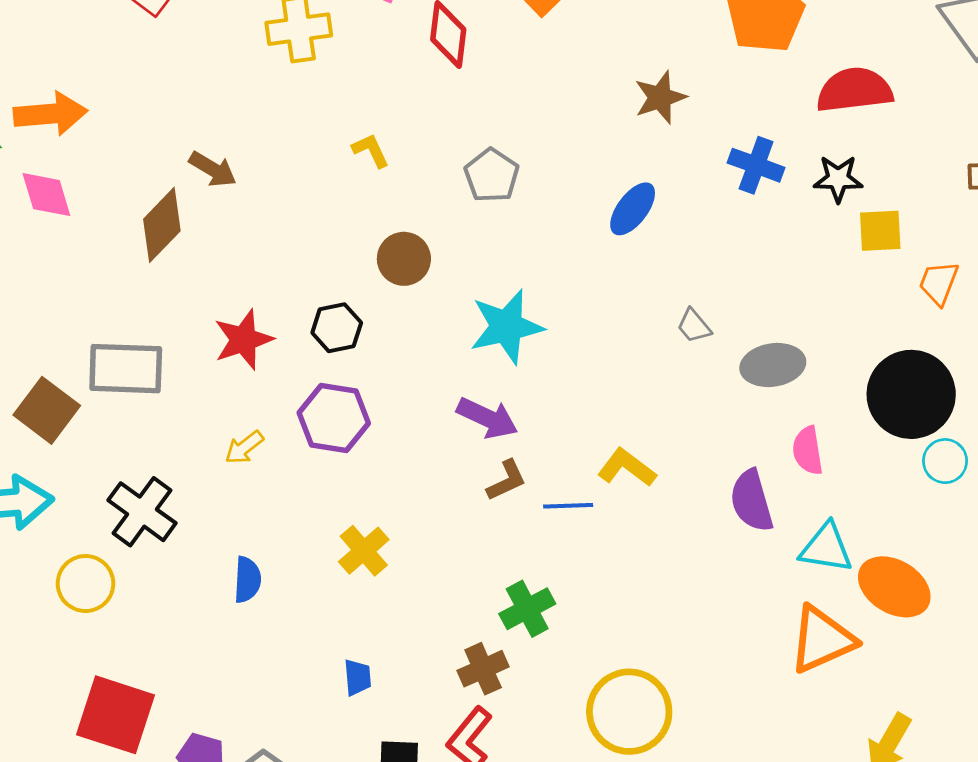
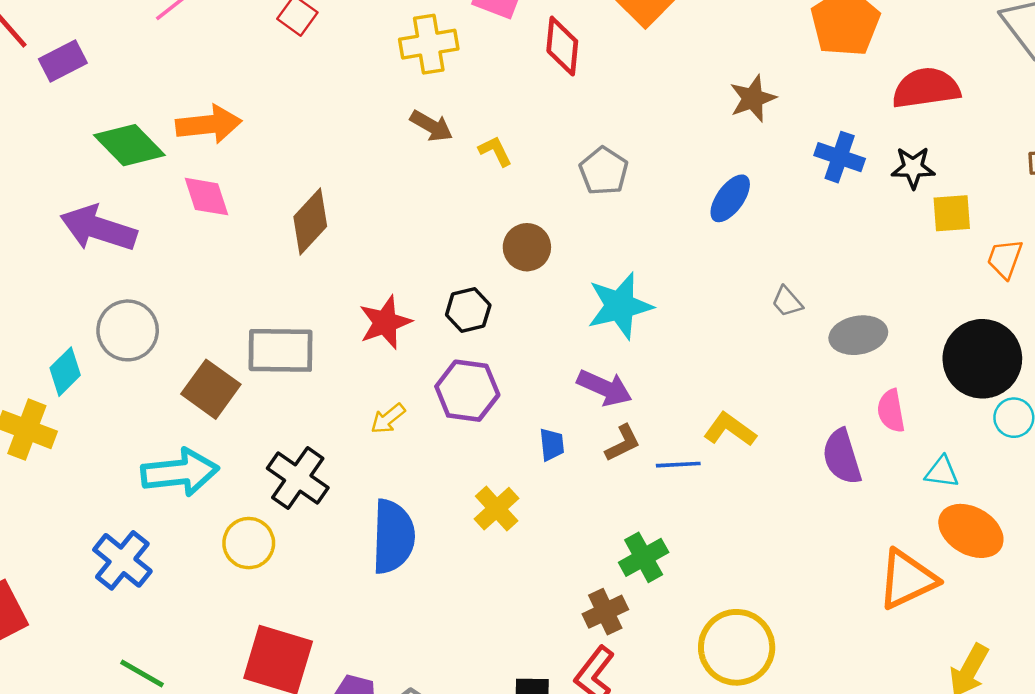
brown arrow: (213, 169) -> (431, 126), moved
cyan triangle: (826, 548) -> (942, 472), moved, size x0.7
blue semicircle: (247, 580) -> (393, 537), size x1.8
blue trapezoid: (358, 677) -> (552, 445), moved

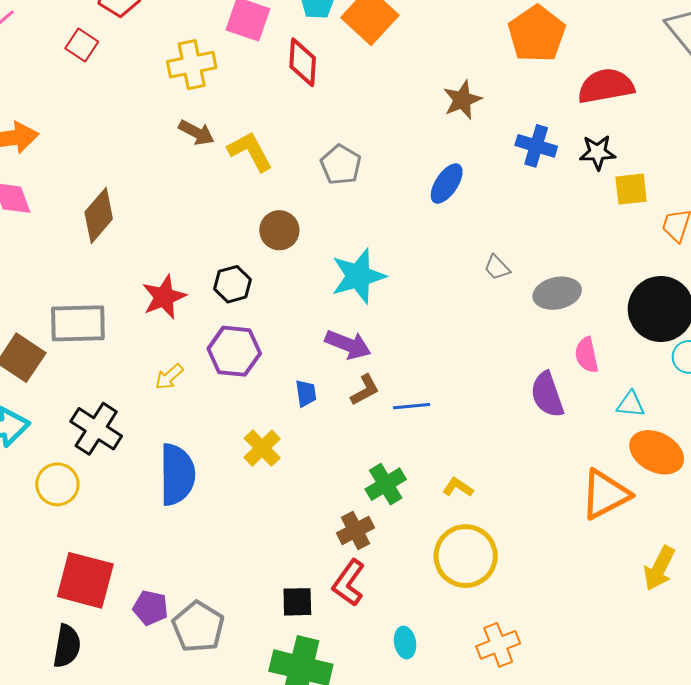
yellow L-shape: (495, 151) -> (250, 151), size x1.6
yellow L-shape: (730, 429) -> (458, 487), moved, size x0.7

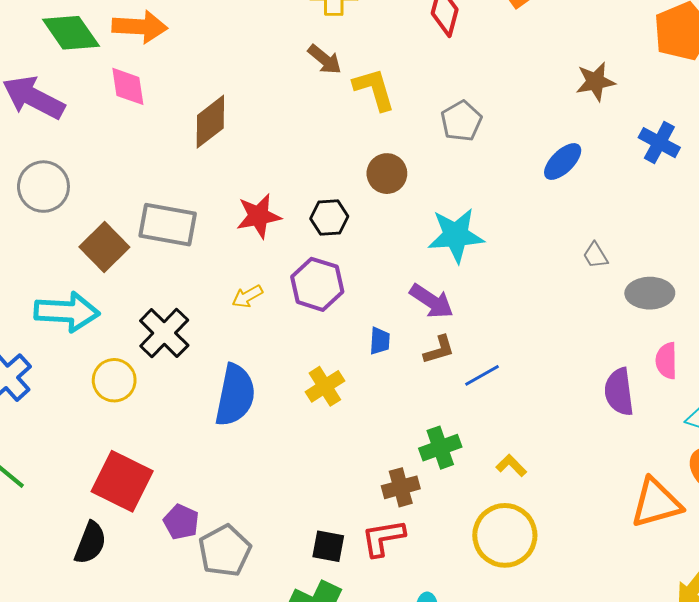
blue line: (412, 406) -> (482, 375), turned -36
red L-shape: (349, 583) -> (383, 538), turned 33

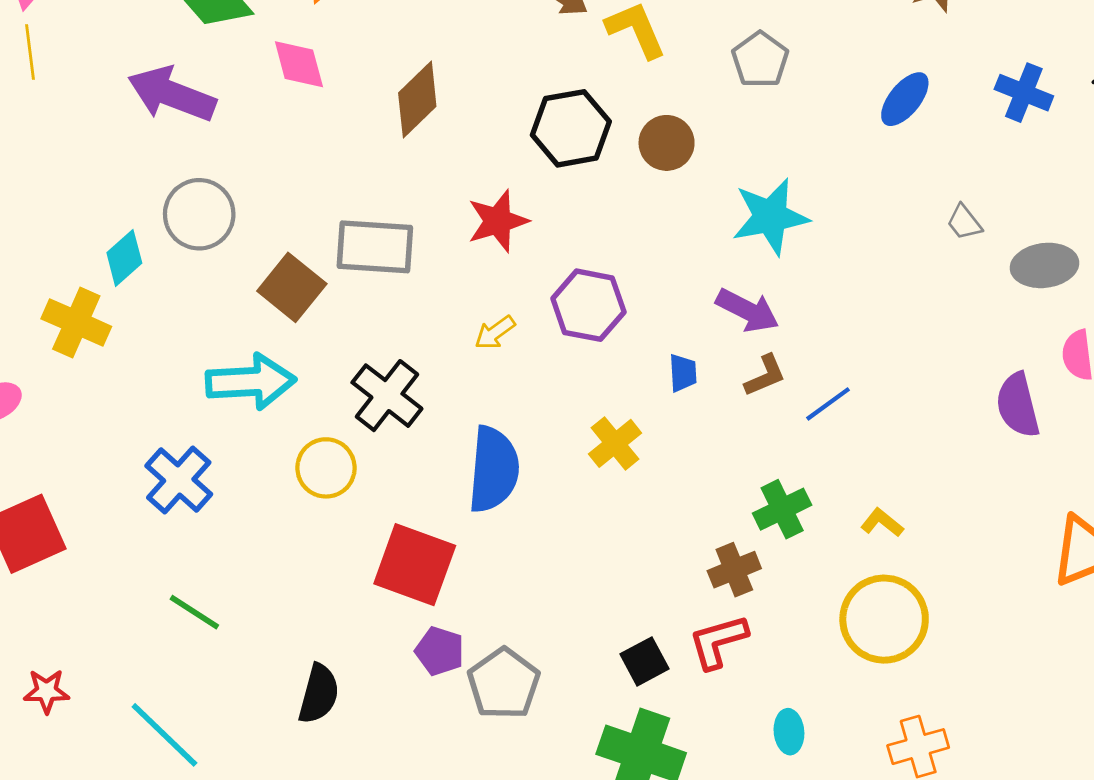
blue cross: (659, 143) -> (1024, 93), moved
black hexagon: (329, 217) -> (571, 128), moved, size x1.5
red square: (122, 481) -> (415, 565), moved
black square: (328, 546) -> (644, 661), turned -32

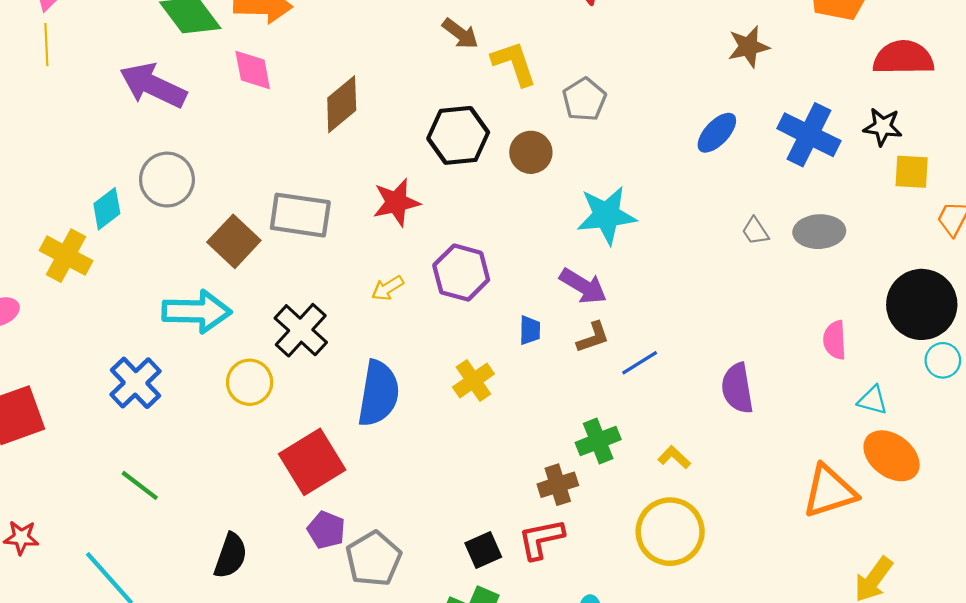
gray pentagon: (760, 60) -> (584, 99), moved
blue cross: (1024, 93) -> (809, 135), size x1.4
gray ellipse: (1044, 265) -> (819, 232), moved
purple semicircle: (1018, 405) -> (737, 388), moved
red square: (415, 565) -> (312, 462), turned 34

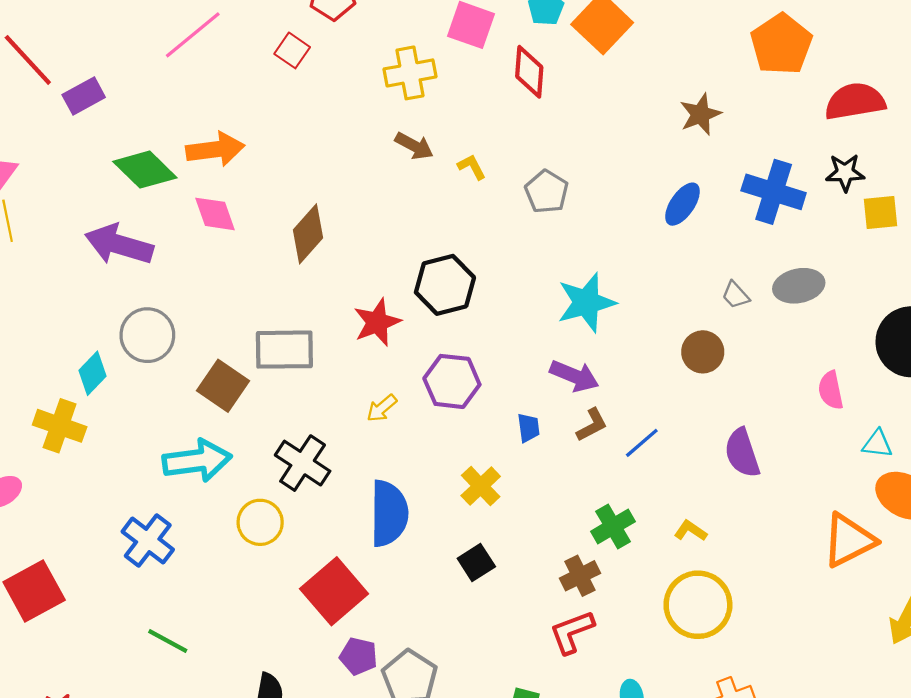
yellow L-shape: (514, 63) -> (472, 167), size x0.6
black hexagon: (458, 135) -> (445, 285), moved
brown circle: (531, 152) -> (703, 352), moved
black square: (483, 550) -> (476, 563), moved

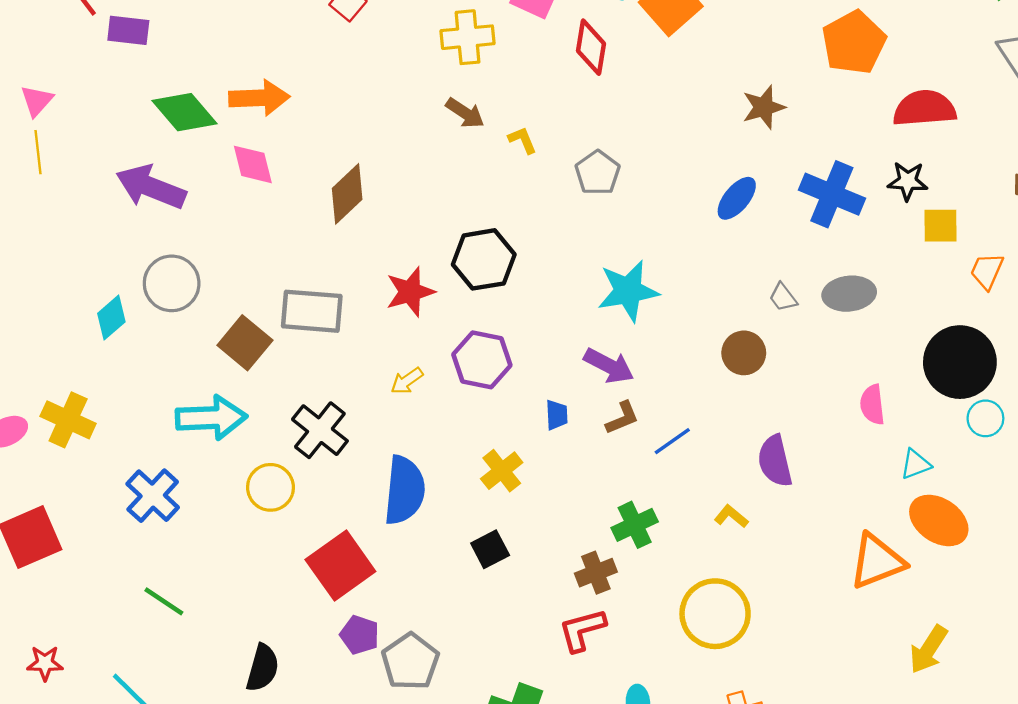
purple rectangle: (84, 96) -> (128, 30), turned 30
yellow cross: (60, 426) -> (68, 420), moved
cyan triangle: (877, 444) -> (916, 464), turned -32
yellow L-shape: (691, 531) -> (731, 516), moved

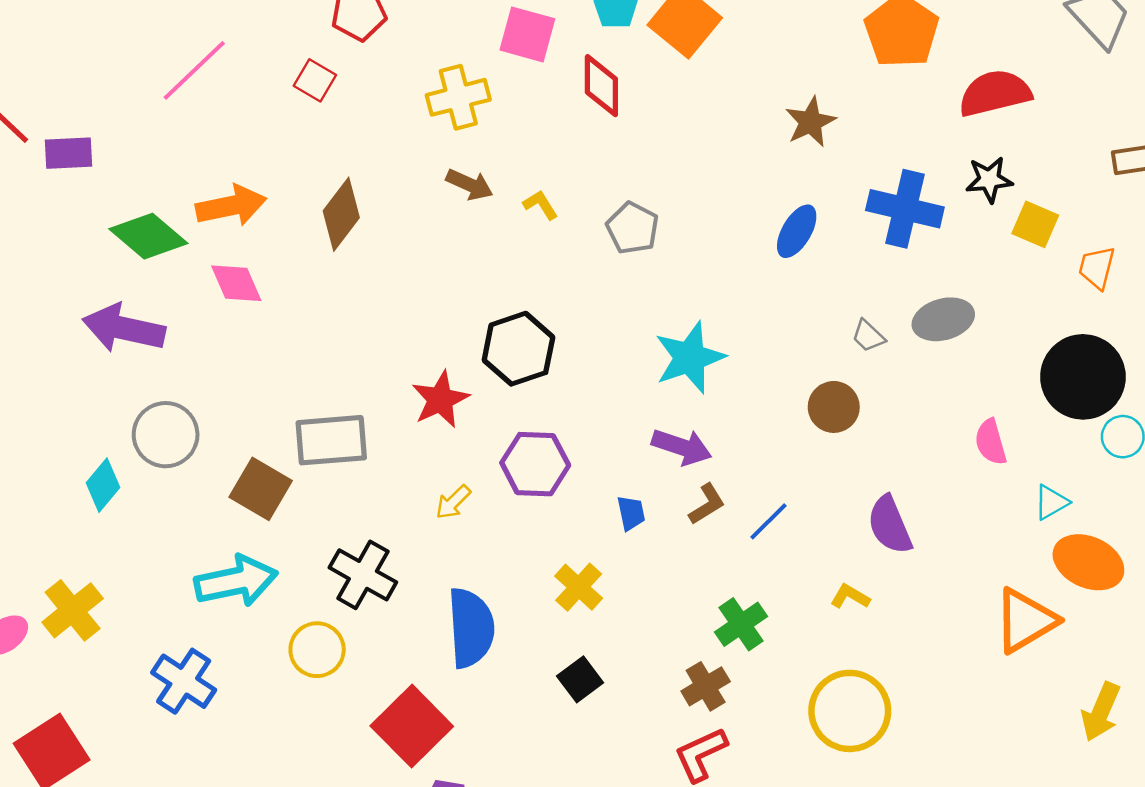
brown diamond: (347, 194) -> (341, 214), moved
yellow square: (941, 226) -> (1035, 224), turned 33
yellow cross: (68, 420) -> (73, 610), turned 36

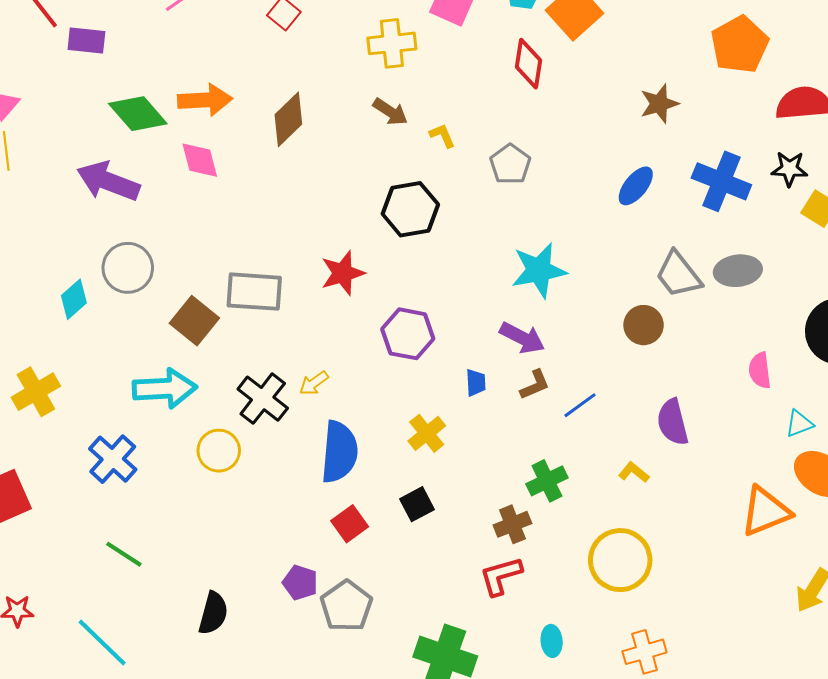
red diamond: (601, 86) -> (529, 64), moved
gray trapezoid: (868, 336) -> (678, 275), size x1.8
black hexagon: (518, 349) -> (410, 209), moved
yellow arrow: (453, 502) -> (314, 383), moved
red square: (412, 726) -> (350, 524), moved, size x0.6

